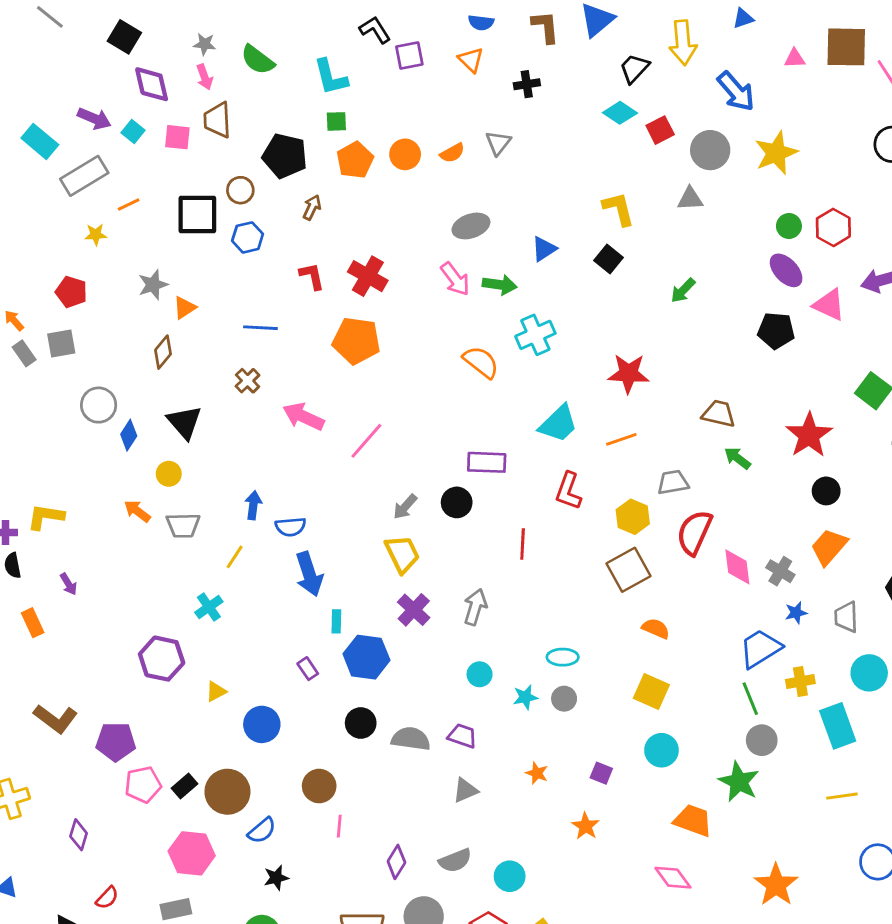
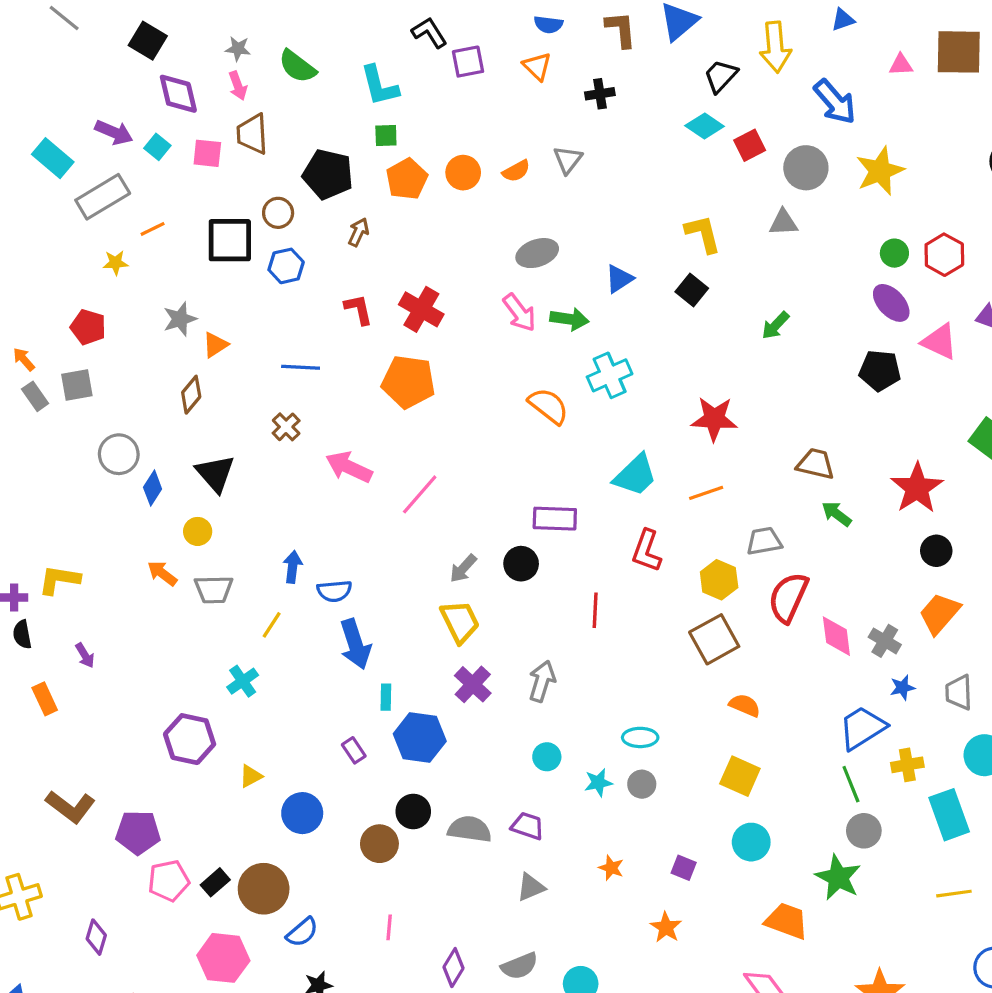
brown circle: (319, 786) -> (379, 844), moved

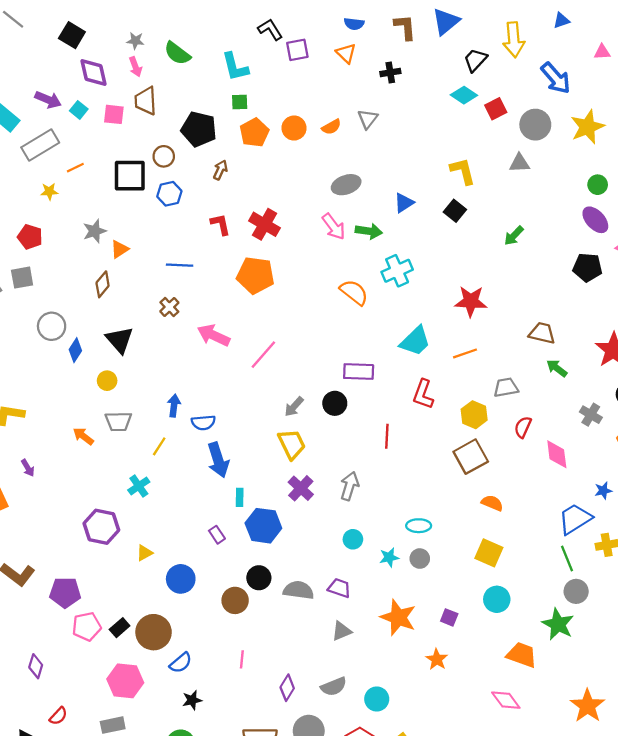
orange arrow: (162, 573) -> (83, 436), moved
red semicircle: (788, 597) -> (523, 427), size x0.6
gray cross: (885, 641) -> (591, 415), moved
orange star: (611, 868) -> (398, 617), size x2.0

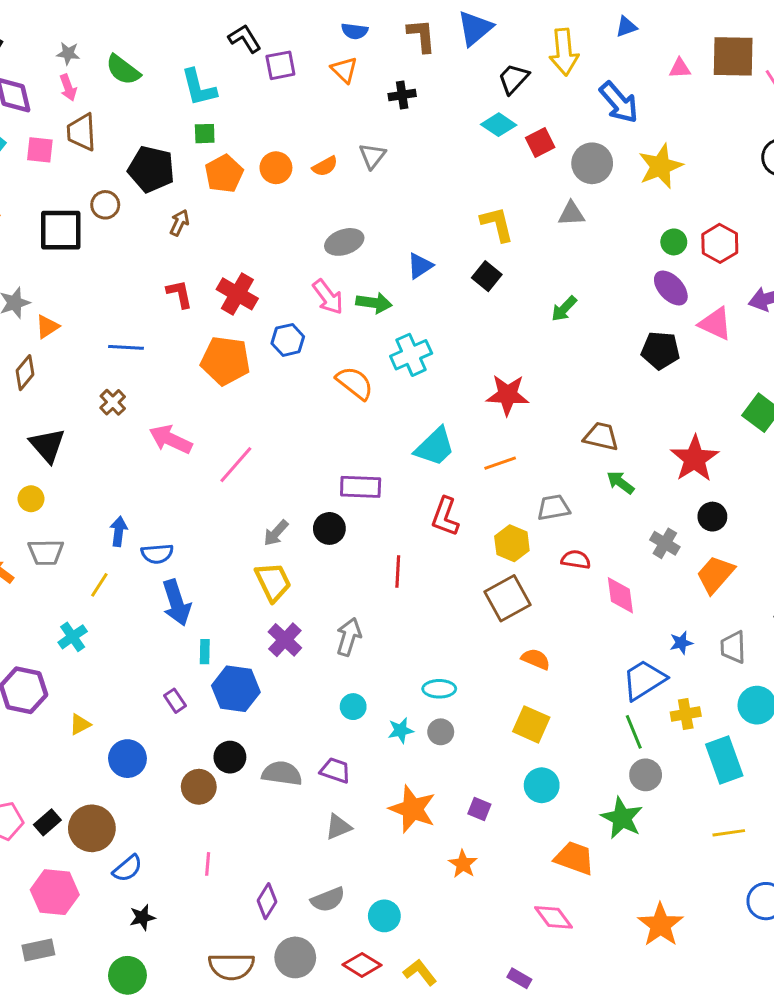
blue hexagon: (169, 194) -> (288, 340), moved
red semicircle: (523, 427) -> (576, 560), turned 75

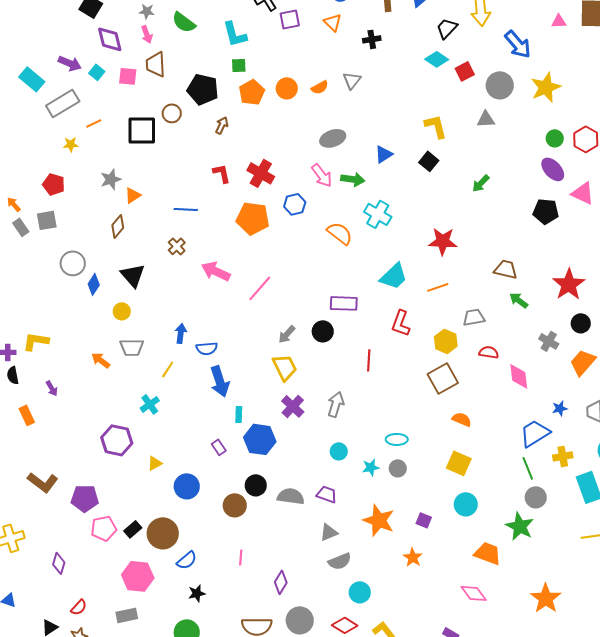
cyan cross: (411, 355) -> (378, 214), turned -36
gray semicircle: (328, 900) -> (340, 561), moved

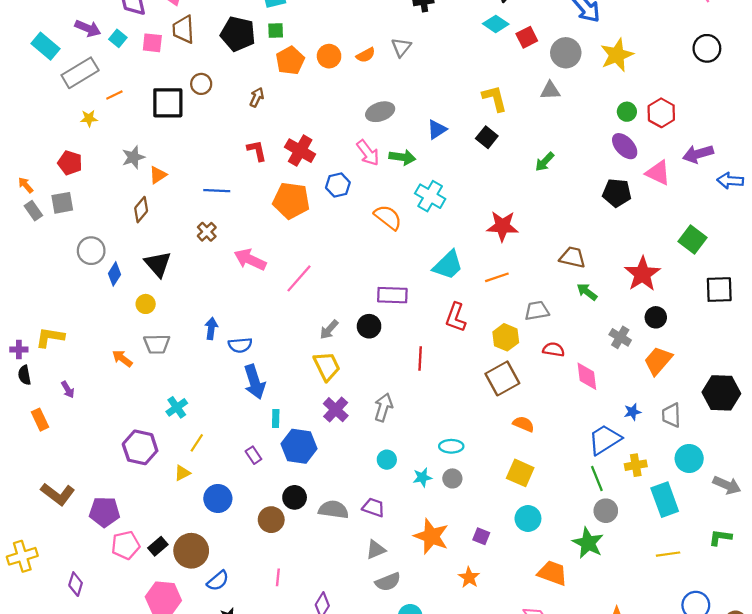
black pentagon: (203, 89) -> (238, 34), moved
yellow line: (168, 369) -> (197, 443), moved

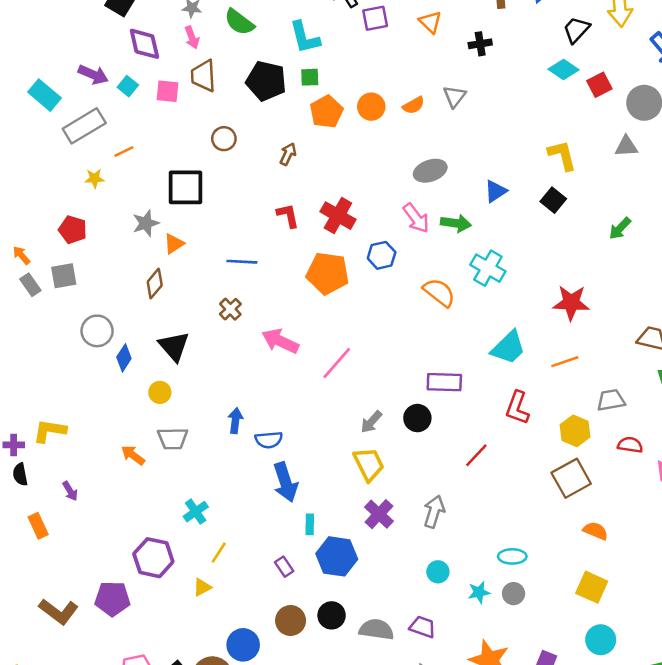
black square: (168, 103) -> (185, 187), moved
red line: (420, 358) -> (476, 455), turned 40
blue circle: (218, 499) -> (243, 645), moved
purple pentagon: (104, 512) -> (112, 599), moved
brown circle: (271, 520) -> (291, 621), moved

